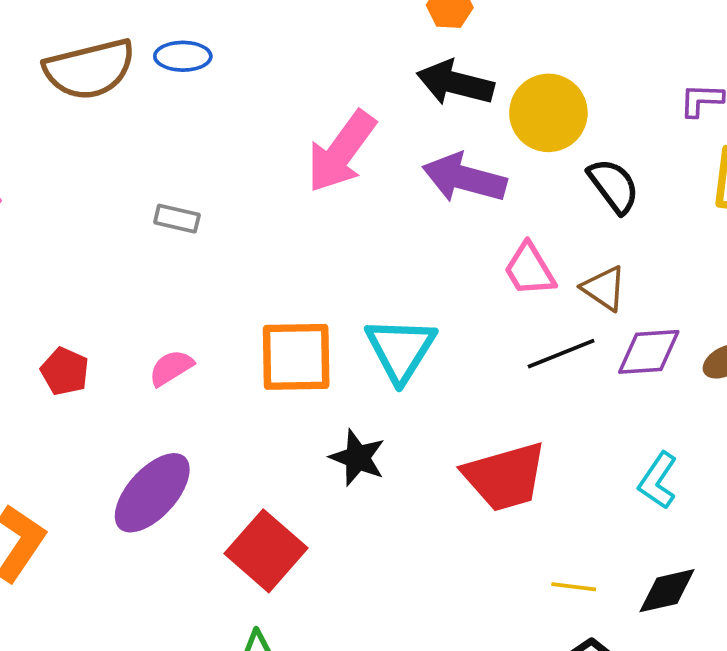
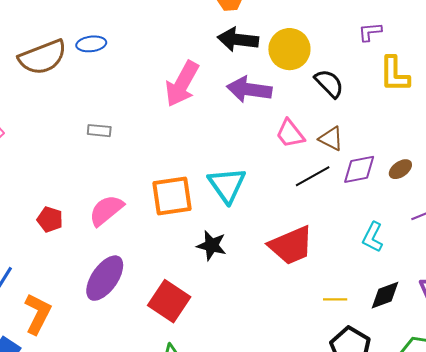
pink semicircle: (171, 368) -> (106, 210), size x1.5

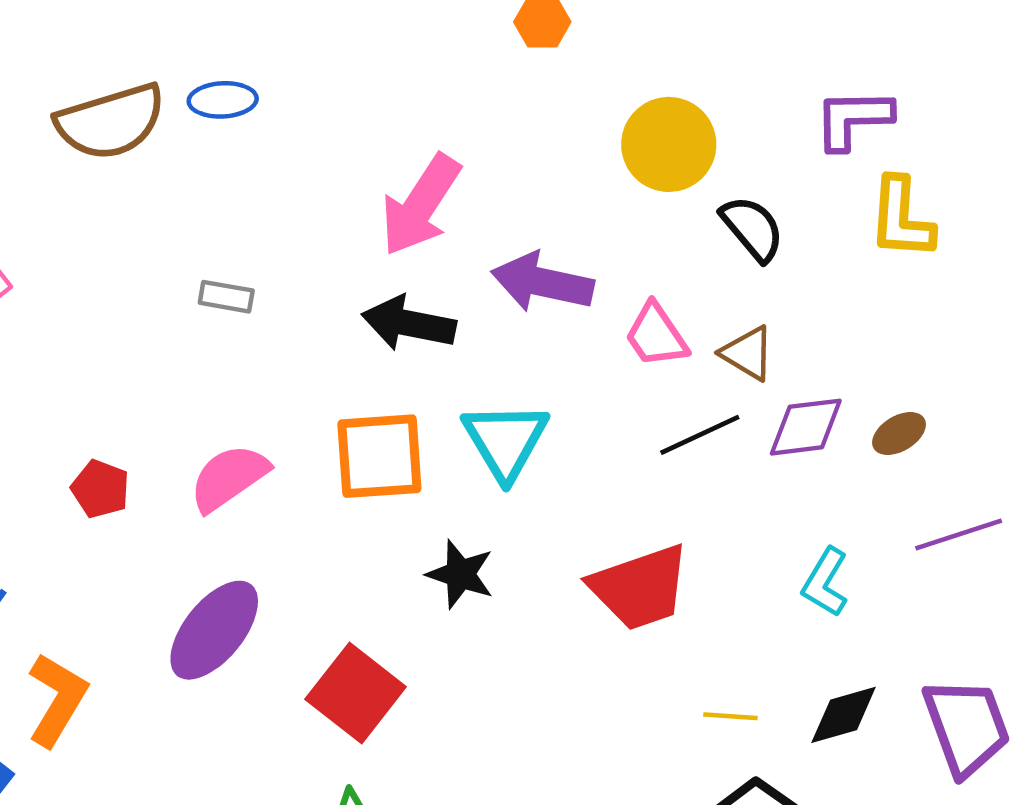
purple L-shape: (370, 32) -> (853, 119), size x1.5
black arrow: (238, 39) -> (409, 323), moved
purple arrow: (249, 89) -> (542, 282), moved

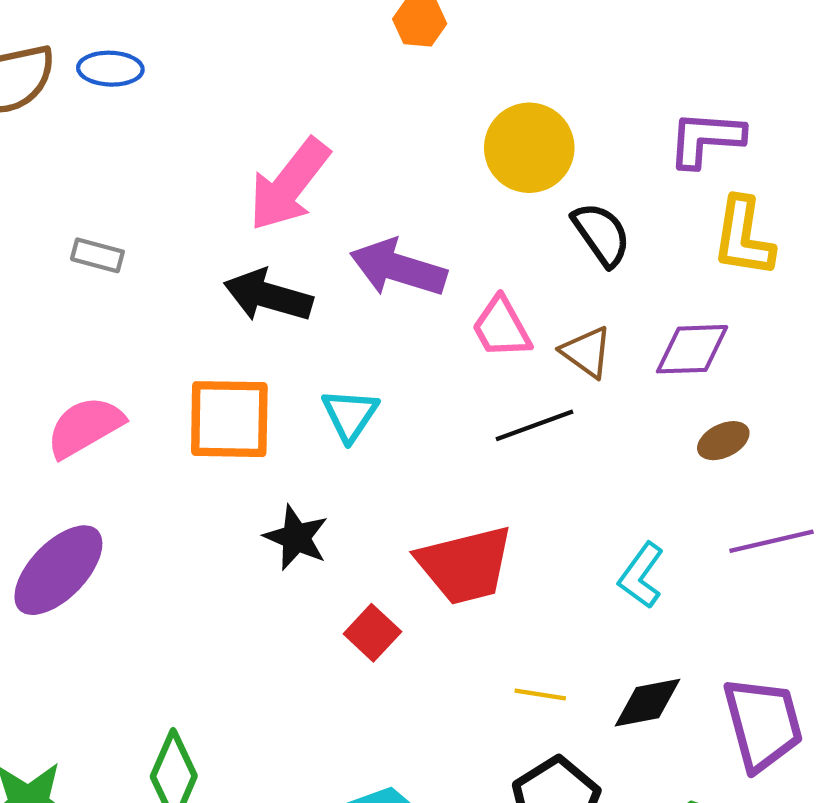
purple diamond: (806, 427) -> (692, 349), moved
cyan triangle: (505, 441) -> (350, 415), size x0.7
red square: (356, 693) -> (372, 633), moved, size x0.6

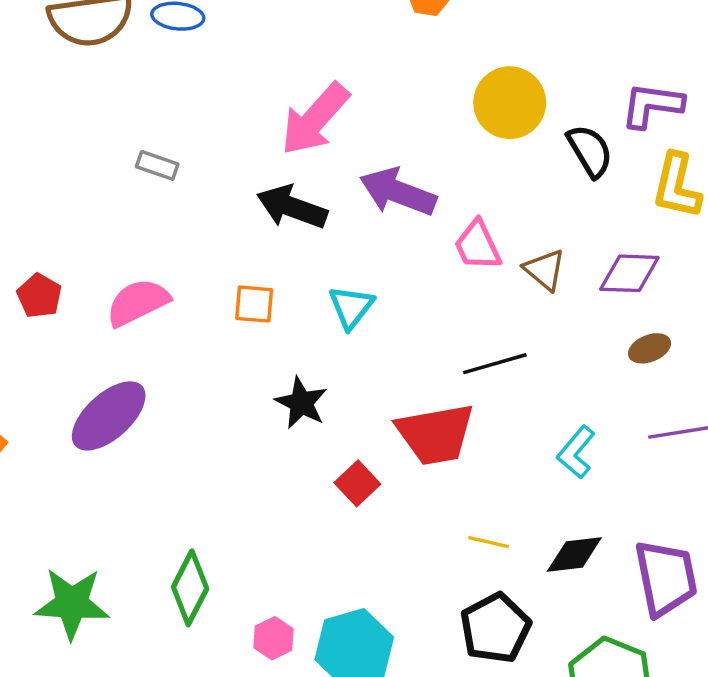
black semicircle: (601, 234) -> (590, 151), moved
orange square: (229, 419) -> (254, 304), size x0.6
black line: (535, 425) -> (495, 364), moved

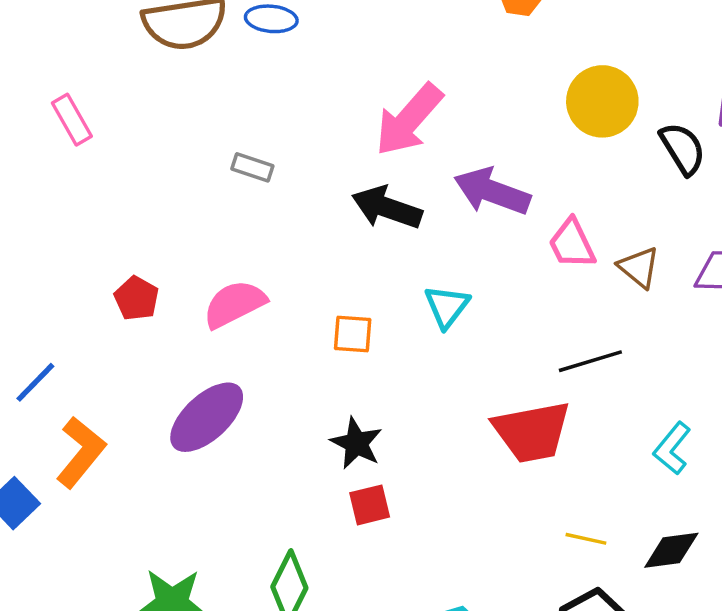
orange square: (254, 304) -> (353, 334), moved
black star: (301, 403) -> (356, 443), moved
red square: (357, 483) -> (370, 505), moved, turned 30

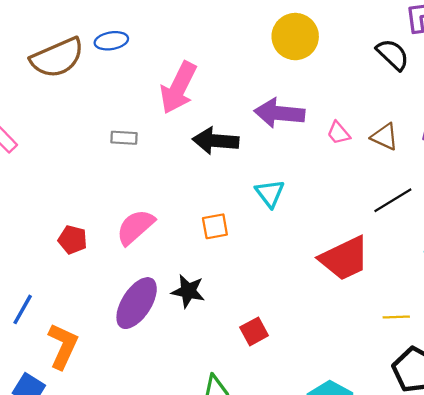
yellow circle: (602, 101) -> (295, 37), moved
pink arrow: (409, 120) -> (178, 88), moved
pink trapezoid: (572, 244) -> (338, 133), size x0.7
black line: (590, 361) -> (393, 200), moved
black star: (356, 443) -> (188, 291), moved

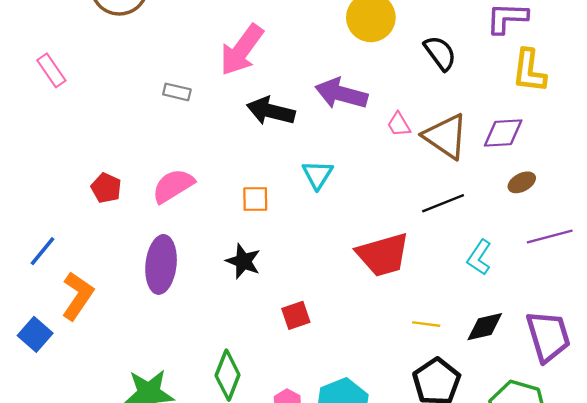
black semicircle: (393, 55) -> (440, 53), moved
brown triangle: (385, 137) -> (446, 136), size x1.6
black star: (188, 291) -> (243, 261), moved
purple ellipse: (137, 303) -> (161, 264), turned -36
red square: (254, 331) -> (296, 315), moved

